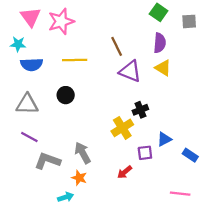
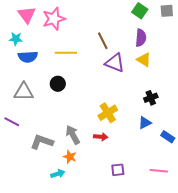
gray square: (189, 21) -> (167, 11), moved
black cross: (140, 110) -> (151, 98), moved
purple line: (29, 137) -> (12, 122), moved
purple square: (145, 153) -> (118, 170), moved
red arrow: (125, 172) -> (101, 137), moved, turned -136

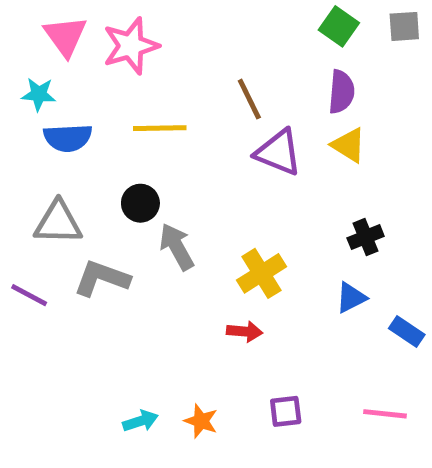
gray arrow: (73, 135) -> (177, 247), moved
gray L-shape: (42, 142) -> (102, 278), moved
orange star: (70, 157) -> (201, 421), moved

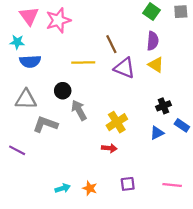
yellow line: (160, 128) -> (83, 63), moved
purple line: (29, 295) -> (17, 150), moved
blue rectangle: (407, 331) -> (182, 125), moved

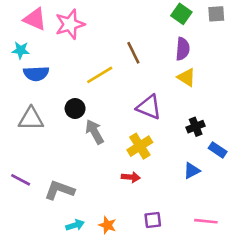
pink triangle: (29, 16) -> (35, 19), turned -30
yellow line: (83, 63) -> (100, 75), turned -30
purple triangle: (124, 68) -> (149, 107), moved
gray L-shape: (45, 124) -> (59, 190), moved
blue triangle: (157, 133) -> (192, 171), moved

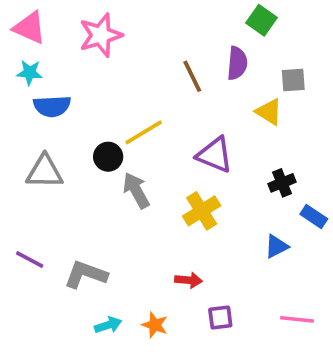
gray square: (216, 14) -> (293, 80), moved
pink triangle: (35, 19) -> (30, 28), moved
purple semicircle: (183, 49) -> (237, 63), moved
yellow line: (100, 75) -> (144, 132), moved
red arrow: (131, 177) -> (189, 280), moved

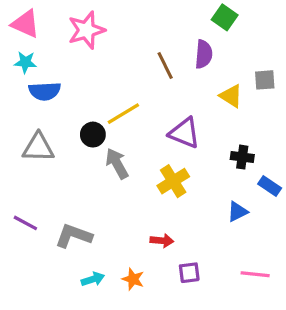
gray square: (293, 80) -> (265, 80), moved
black cross: (282, 183) -> (242, 157), turned 30

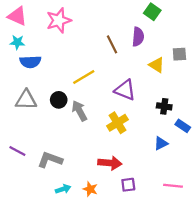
black circle: (93, 135) -> (59, 100), moved
red arrow: (162, 241) -> (110, 163), size x1.5

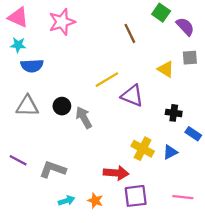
purple semicircle: (138, 37) -> (185, 27), moved, turned -48
brown line: (112, 44) -> (130, 33), moved
yellow line: (84, 77) -> (107, 80), moved
yellow cross: (117, 123) -> (143, 149), moved, turned -30
purple square: (128, 185) -> (136, 196), size x1.5

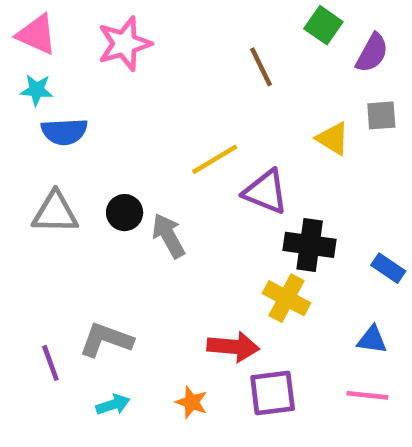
purple semicircle: (185, 27) -> (372, 53), turned 72
black cross: (174, 113) -> (310, 245), moved, size x1.5
blue triangle: (170, 152) -> (372, 340), moved, turned 35
purple line: (18, 160) -> (50, 363), moved, turned 42
cyan arrow: (67, 201) -> (113, 405), moved

